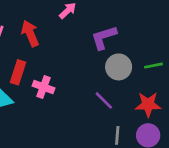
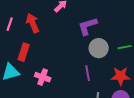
pink cross: (43, 87) -> (43, 77), moved
purple line: (104, 100) -> (88, 73), turned 35

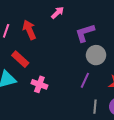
red rectangle: (24, 52) -> (20, 59), turned -66
purple line: (88, 73) -> (85, 80), turned 35

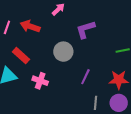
red arrow: (29, 30) -> (30, 26), turned -48
gray circle: (96, 55) -> (63, 52), moved

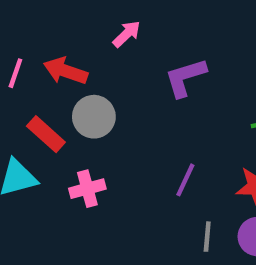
gray circle: (63, 52) -> (94, 117), moved
pink cross: (40, 81) -> (87, 189), turned -35

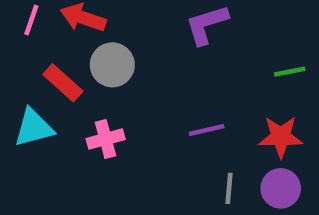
purple line: (185, 180) -> (207, 130), turned 52

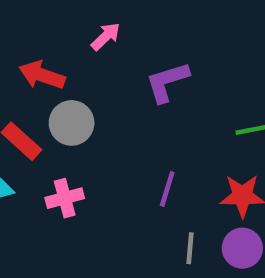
purple line: (207, 130) -> (167, 189), turned -60

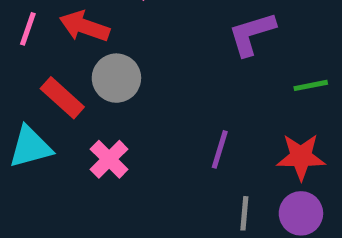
purple L-shape: (167, 82) -> (252, 34), moved
pink cross: (65, 198) -> (109, 159), turned -30

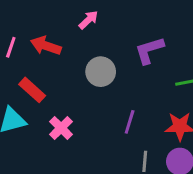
gray circle: (116, 78) -> (101, 72), moved

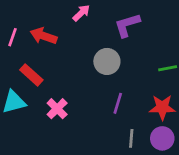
purple L-shape: (149, 50) -> (127, 25), moved
gray circle: (101, 72) -> (107, 61), moved

